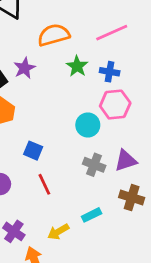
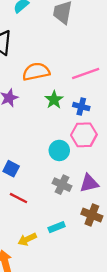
red line: (44, 184) -> (18, 198), turned -42

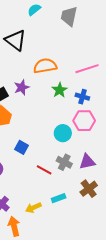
red line: (18, 198) -> (44, 170), moved
brown cross: (92, 215) -> (89, 189), turned 30

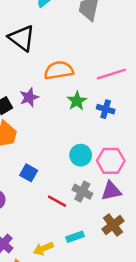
pink hexagon: (84, 121) -> (111, 161), moved

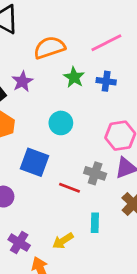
cyan circle: (81, 155) -> (61, 123), moved
blue square: (29, 173) -> (35, 162), size x1.5
cyan rectangle: (75, 237) -> (95, 223), turned -60

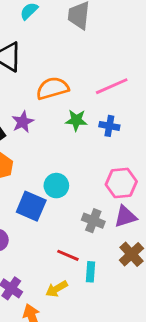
green star: (74, 77) -> (76, 120), turned -30
cyan circle: (61, 123) -> (56, 186), moved
red line: (70, 188) -> (68, 255), moved

